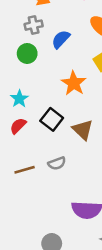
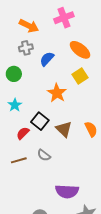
green circle: (27, 53) -> (14, 74), moved
red semicircle: (18, 126) -> (23, 133), moved
gray semicircle: (57, 163) -> (44, 155), turned 56

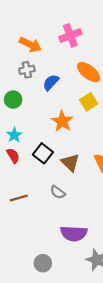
red semicircle: (23, 133) -> (13, 156), moved, turned 104
gray semicircle: (44, 155) -> (58, 192), moved

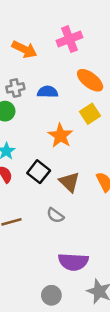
gray cross: (27, 70) -> (15, 88), moved
blue semicircle: (51, 82) -> (48, 92), turned 48
gray circle: (43, 263) -> (51, 295), moved

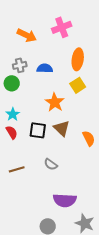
orange ellipse: (90, 80) -> (78, 59), turned 60
black square: (39, 172) -> (38, 130), turned -30
brown triangle: (69, 182) -> (62, 128), moved

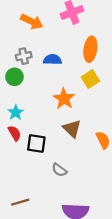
black square: (38, 130) -> (36, 143), moved
brown line: (17, 169) -> (20, 202), moved

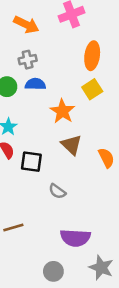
gray cross: (24, 56) -> (28, 60), moved
blue semicircle: (52, 60) -> (35, 84), moved

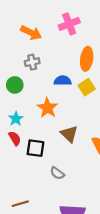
blue semicircle: (35, 84) -> (63, 81), moved
orange star: (62, 111) -> (47, 108), moved

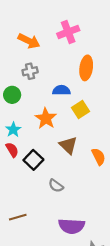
yellow square: (87, 87) -> (81, 109), moved
black square: (35, 148) -> (33, 160), turned 36

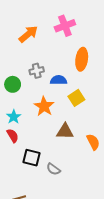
orange arrow: (29, 41) -> (28, 34), turned -66
gray cross: (30, 71) -> (37, 71), moved
brown triangle: (68, 145) -> (65, 131), turned -42
black square: (33, 160) -> (31, 158), moved, turned -30

